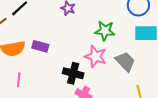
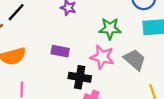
purple rectangle: (40, 46) -> (60, 51), moved

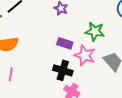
purple rectangle: (60, 51) -> (65, 43), moved

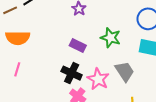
pink star: (85, 55) -> (98, 79), moved

